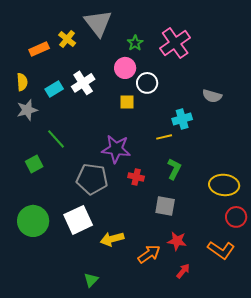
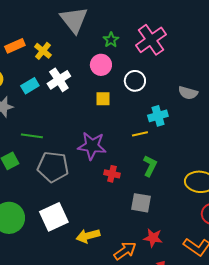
yellow cross: (67, 39) -> (43, 51), moved
white circle: (147, 83) -> (135, 81), moved
green line: (56, 139) -> (32, 136), turned -40
gray pentagon: (92, 179) -> (53, 167), moved

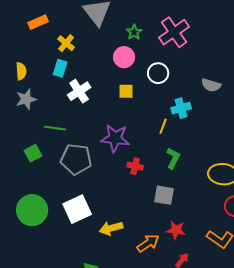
orange rectangle: (15, 46) -> (38, 22), moved
white cross: (59, 80) -> (79, 91), moved
cyan rectangle: (30, 86) -> (60, 68), moved, turned -42
yellow line: (140, 134) -> (163, 126), turned -56

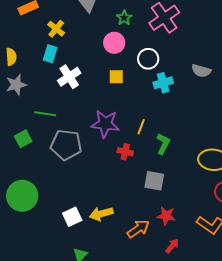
cyan cross: (181, 108) -> (163, 83), moved
yellow line: (163, 126) -> (141, 127), moved
white square: (77, 209) -> (72, 217), moved, size x0.7

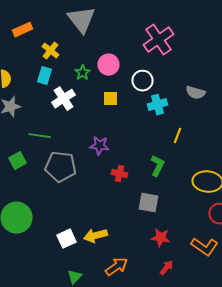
green star: (124, 18) -> (82, 73), moved
purple star: (105, 124) -> (100, 146), size x0.7
yellow line: (141, 127) -> (178, 136), moved
orange arrow: (138, 229) -> (116, 267), moved

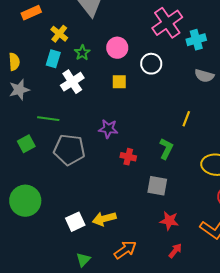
green star: (82, 73) -> (82, 53), moved
cyan cross: (158, 105) -> (196, 40), moved

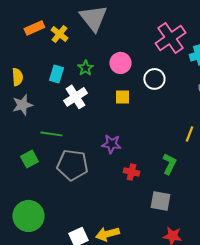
yellow cross: (59, 34) -> (59, 34), moved

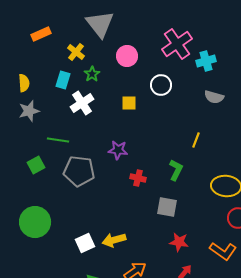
yellow cross: (59, 34) -> (76, 52), moved
pink circle: (120, 63) -> (127, 56), moved

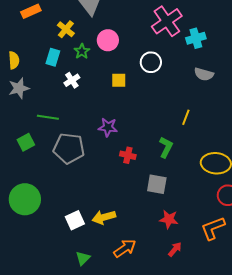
pink circle: (127, 56) -> (108, 40), moved
white cross: (82, 103) -> (72, 80), size x0.7
orange L-shape: (223, 251) -> (213, 228), turned 124

